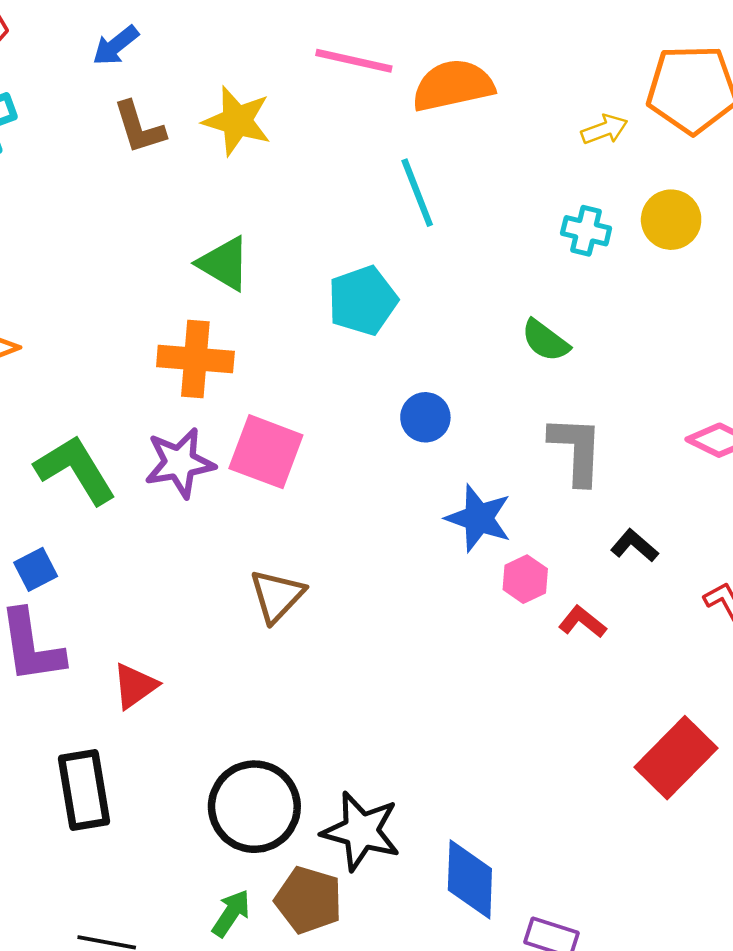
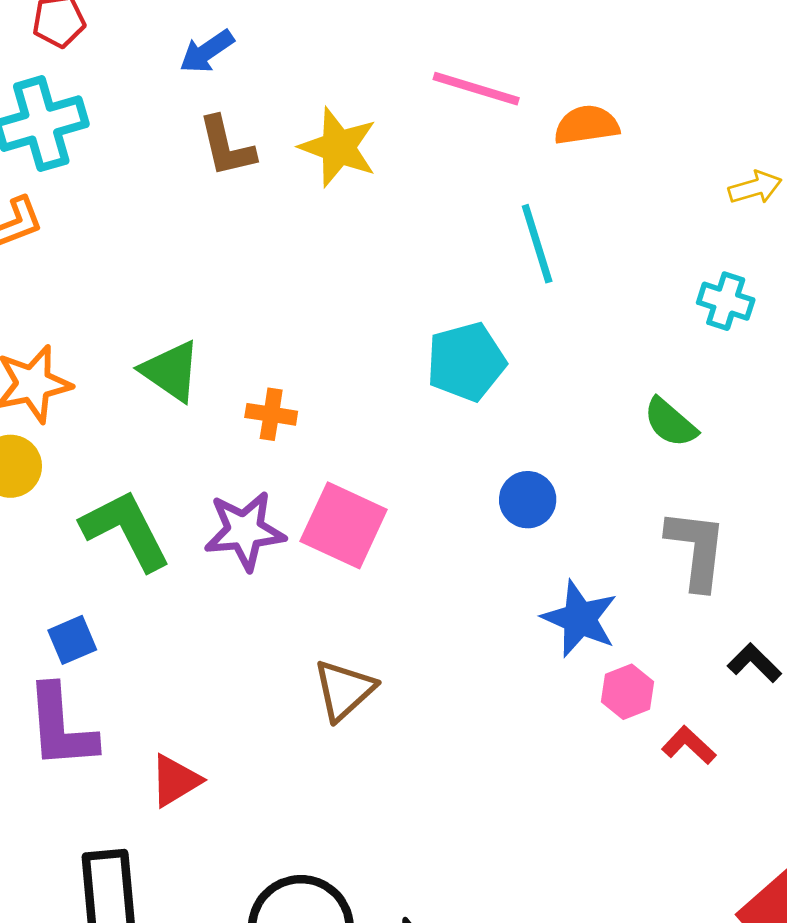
orange semicircle: (453, 85) -> (587, 125), size x0.7
green triangle: (224, 264) -> (171, 371), moved
orange cross: (195, 359) -> (271, 414), size x0.6

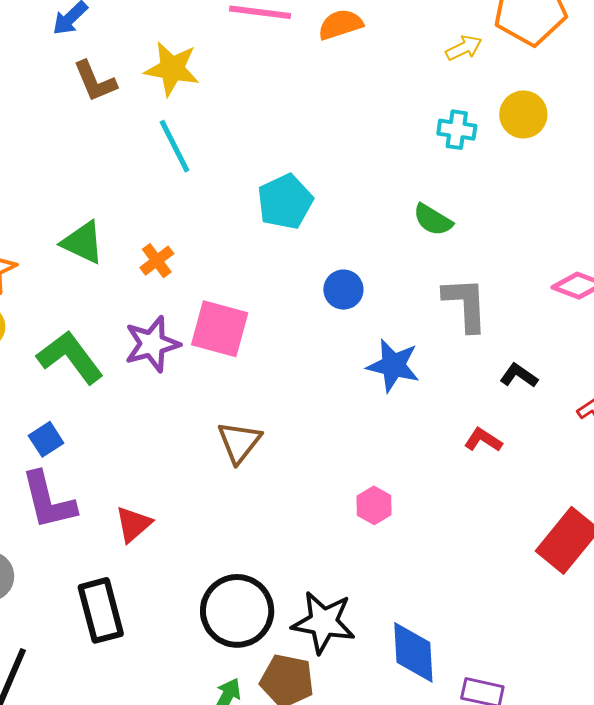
cyan line: (537, 244) -> (174, 146), moved
orange cross: (271, 414) -> (157, 261), turned -36
pink hexagon: (628, 692) -> (374, 505), moved

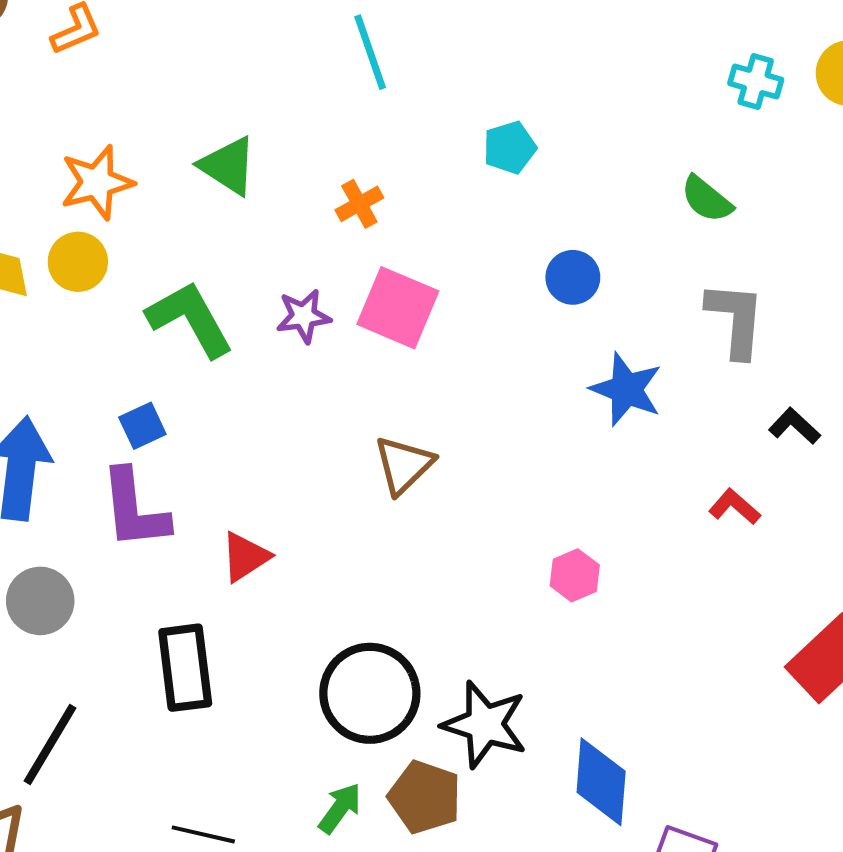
cyan pentagon: (285, 202) -> (510, 148), size x0.7
orange cross: (157, 261) -> (359, 204), moved
purple star: (152, 344) -> (304, 316), size x0.7

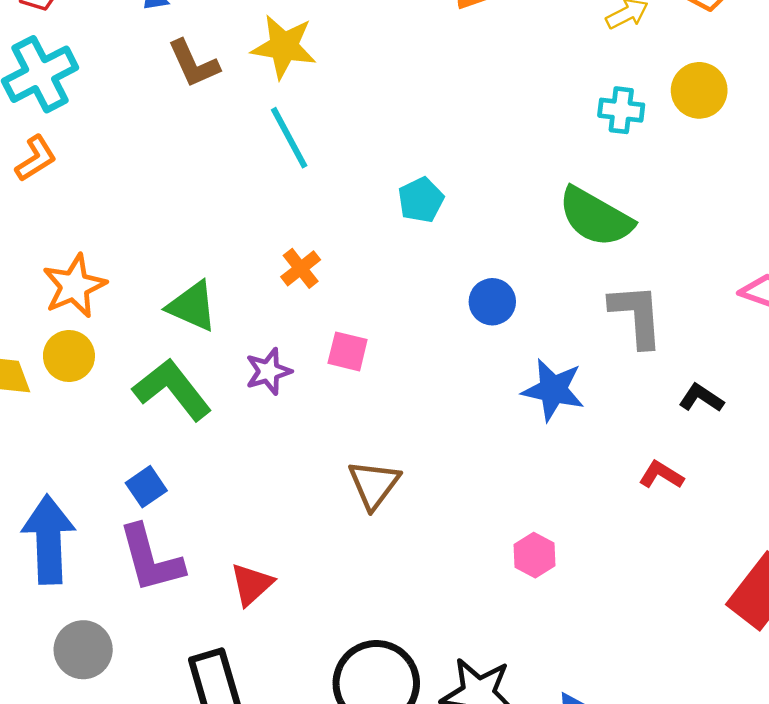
green triangle: (228, 166) -> (192, 306), moved
green semicircle: (707, 199) -> (596, 217), size x1.6
pink square: (398, 308) -> (348, 351), size x0.6

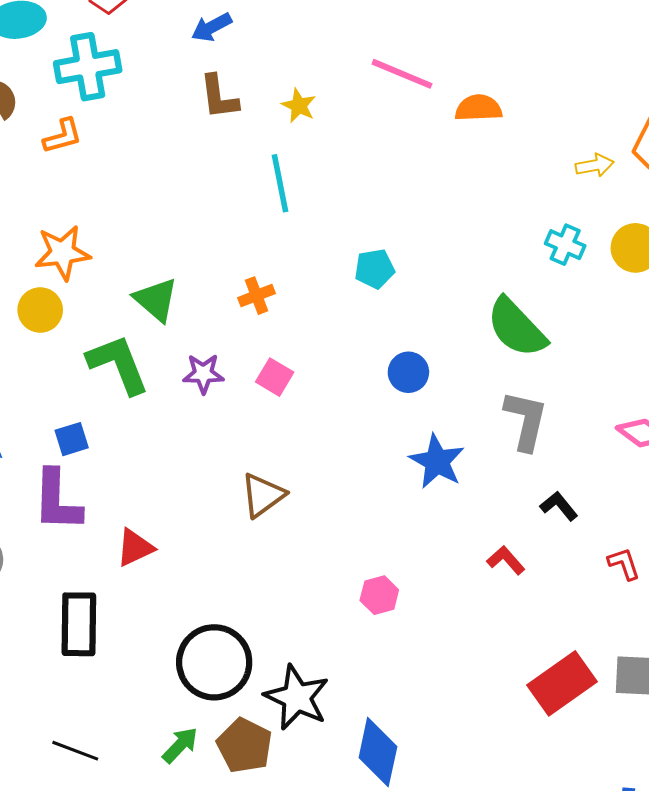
yellow star: (284, 47) -> (299, 106), size x0.6

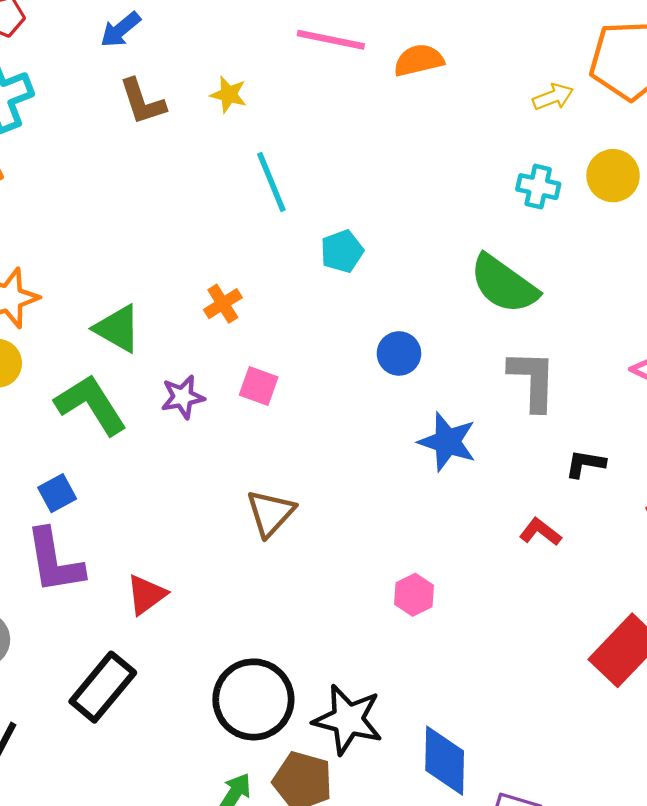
cyan line: (280, 183) -> (271, 182), moved
black L-shape: (559, 506) -> (585, 464), turned -30
black rectangle: (79, 624) -> (103, 687), turned 50

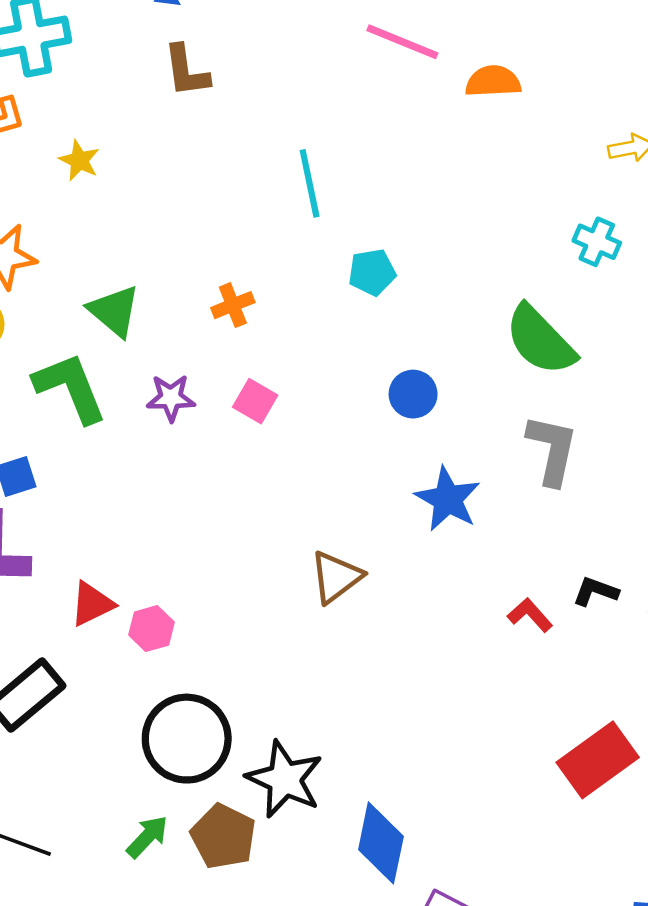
yellow star: (229, 95) -> (79, 160), moved
black L-shape: (585, 464) -> (596, 591), moved
brown triangle: (270, 513) -> (336, 577), moved
pink hexagon: (414, 595) -> (151, 629), moved

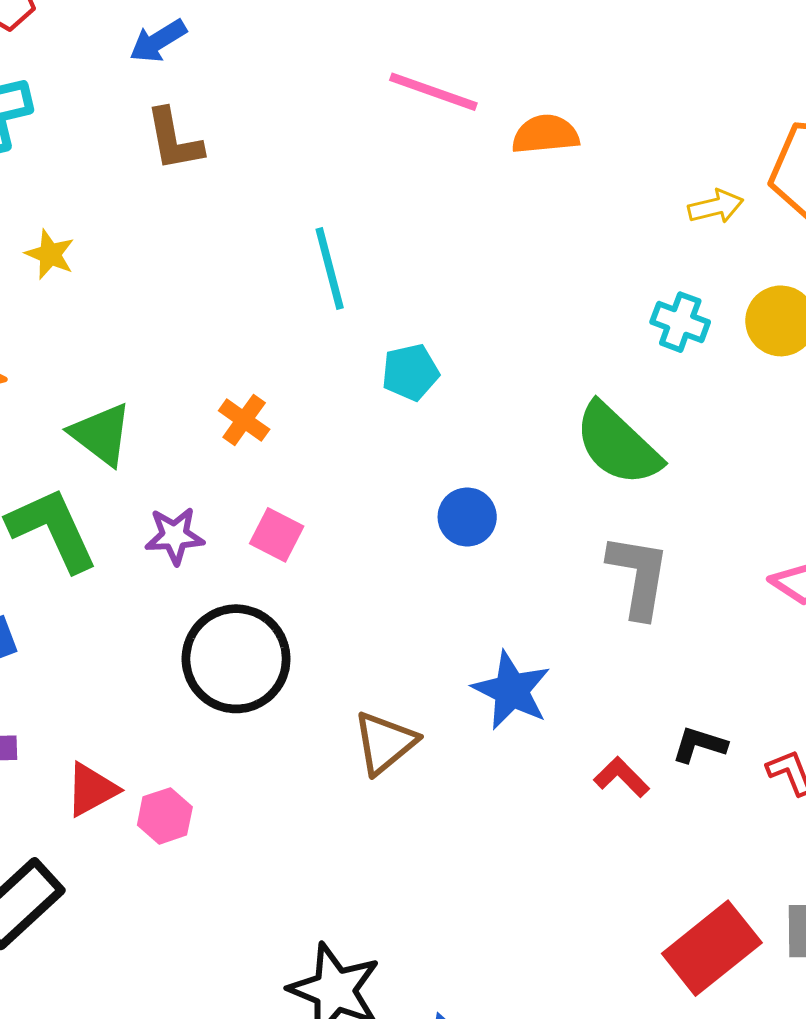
orange cross: (233, 305) -> (244, 420), turned -30
blue star: (448, 499) -> (511, 690), moved
black circle: (187, 739) -> (236, 659), moved

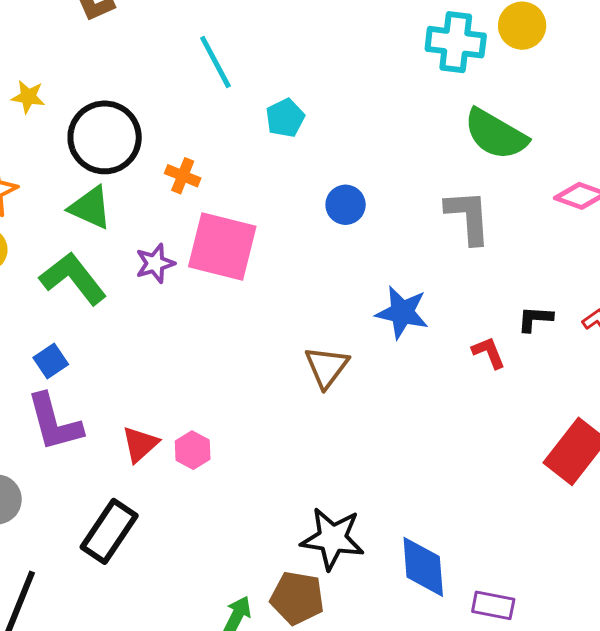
cyan cross: (680, 322) -> (456, 42), size x1.5
green semicircle: (618, 444) -> (496, 134), moved
pink square: (277, 535) -> (222, 247), size x2.0
black circle: (236, 659) -> (105, 137), moved
red L-shape: (622, 777) -> (489, 353), turned 36

